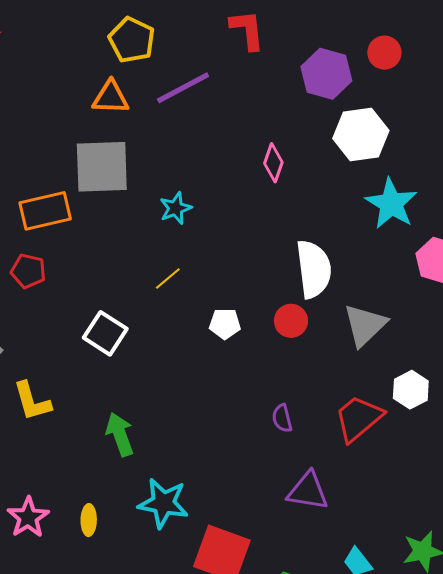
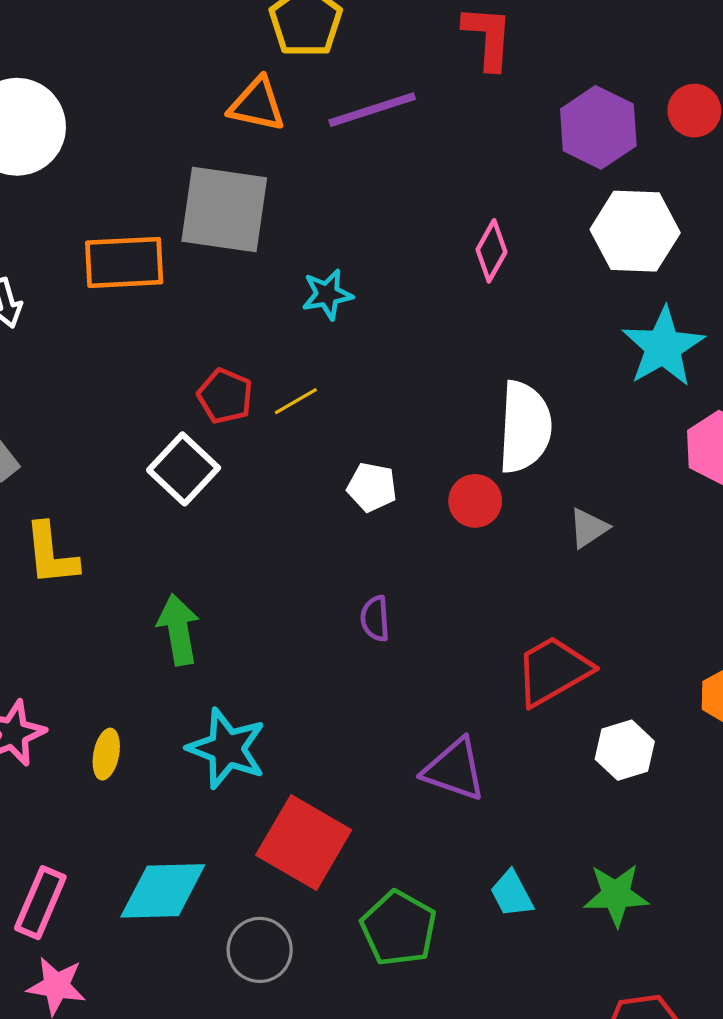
red pentagon: (28, 271) -> (225, 396), moved
gray triangle: (365, 325) -> (589, 528), size x0.6
white hexagon: (411, 390) -> (625, 750), moved
purple semicircle: (282, 418) -> (375, 619), moved

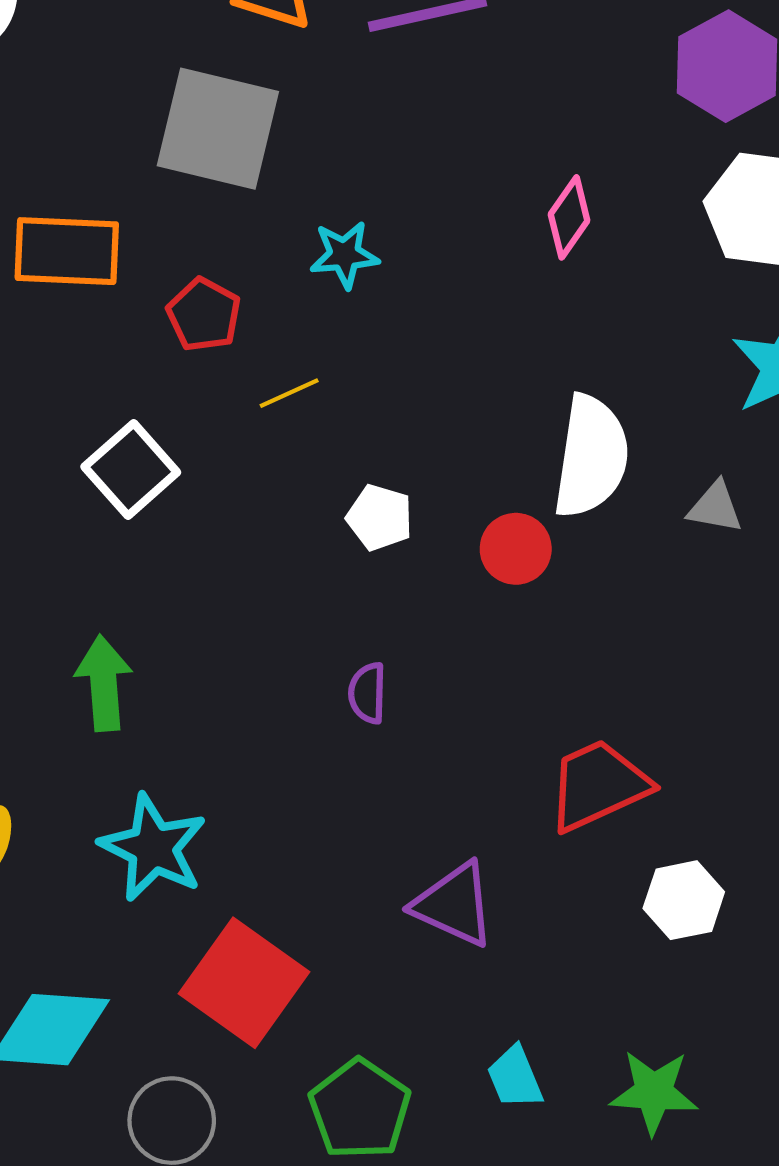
orange rectangle: (124, 262) -> (67, 251), moved
red pentagon: (225, 396) -> (204, 315), moved
gray triangle: (589, 528) -> (715, 507), moved, turned 39

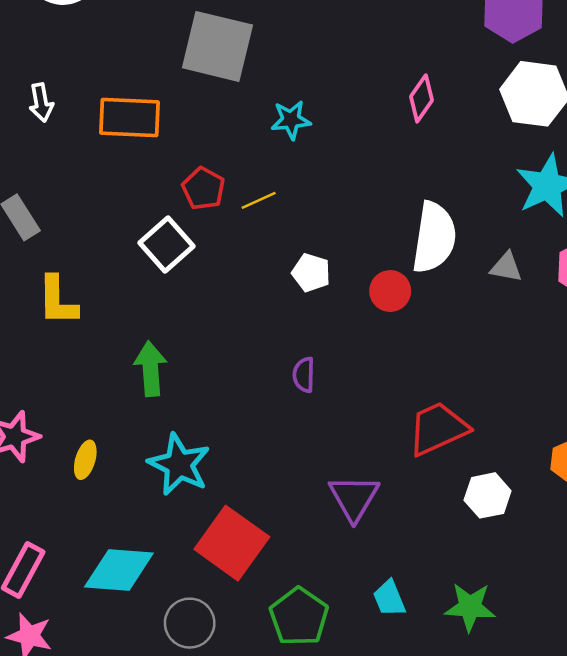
red pentagon: (204, 315) -> (203, 188), moved
purple triangle: (454, 905) -> (354, 498), turned 36

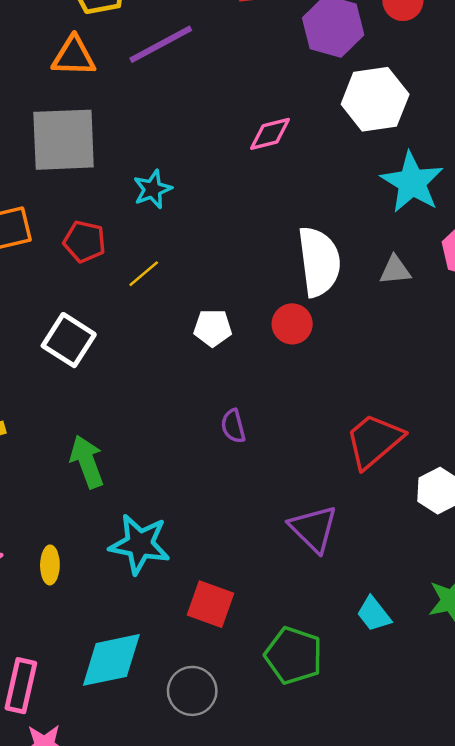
pink diamond: (421, 98) -> (270, 134), turned 57
red pentagon: (203, 188) -> (84, 242), moved
red square: (232, 543) -> (210, 604), size x0.7

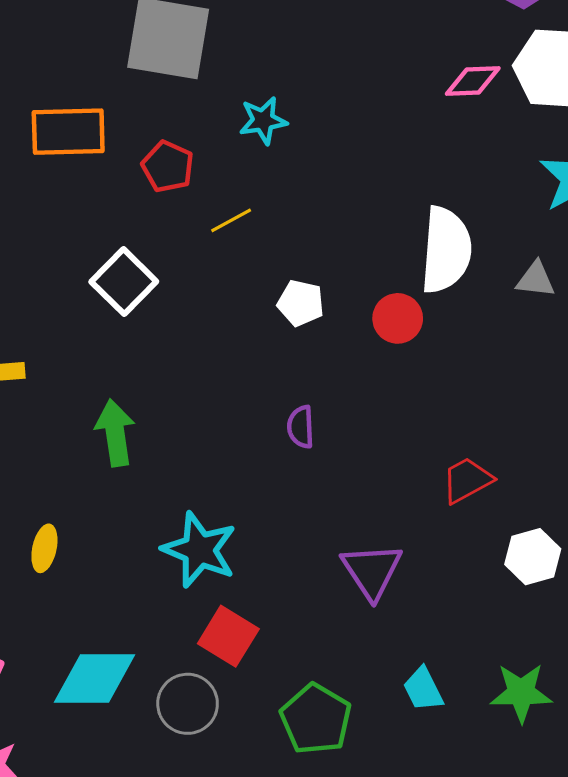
pink diamond: (270, 134) -> (473, 81), moved
red trapezoid: (374, 441) -> (467, 480), size x0.7
cyan star: (140, 544) -> (199, 550), moved
gray circle: (192, 691) -> (188, 704), moved

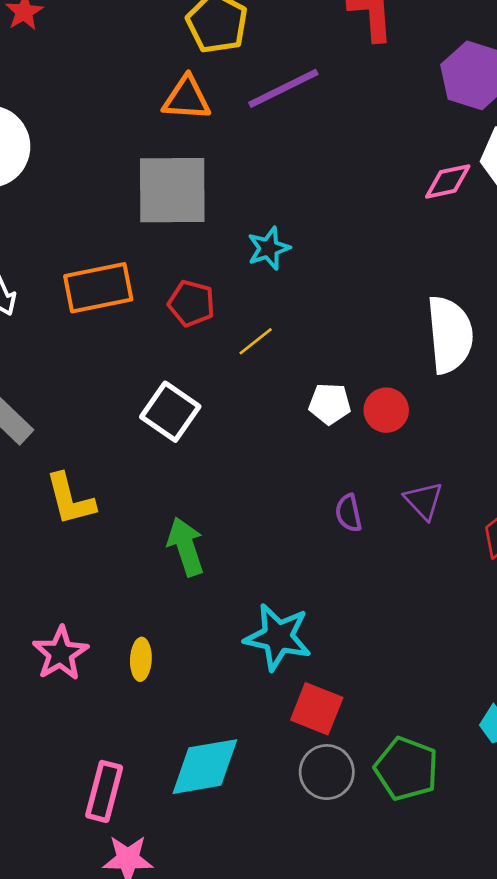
red circle: (398, 318) -> (386, 410), moved
purple triangle: (372, 571) -> (424, 501), moved, size x0.7
gray circle: (188, 704) -> (327, 772), moved

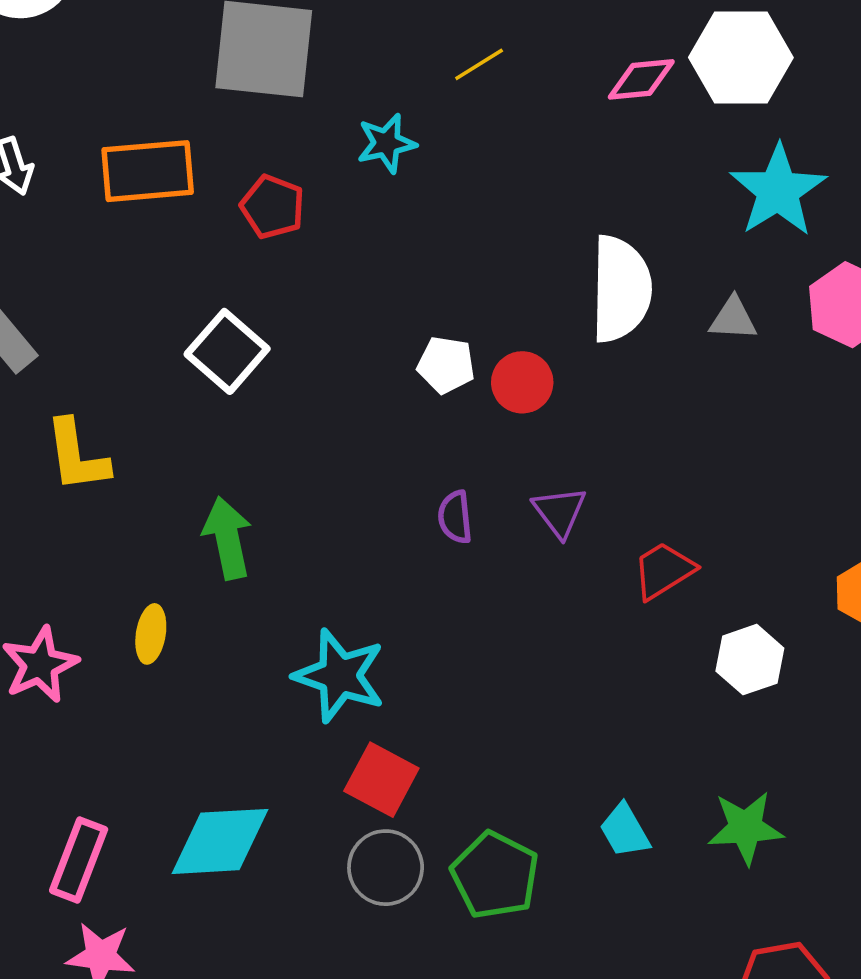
yellow line: (256, 341) -> (479, 64), moved
yellow ellipse: (141, 659) -> (151, 634), moved

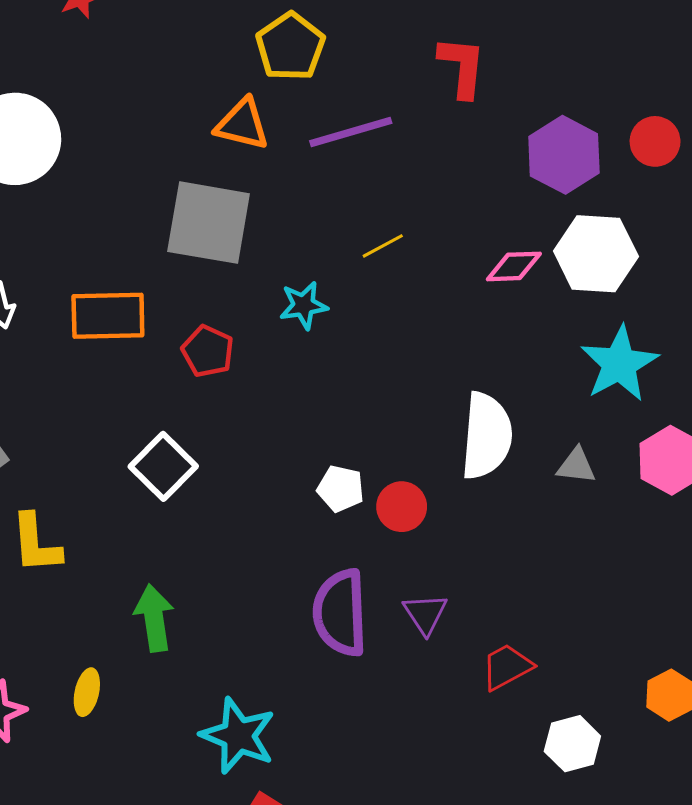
purple semicircle: (455, 517) -> (340, 613), size x2.0

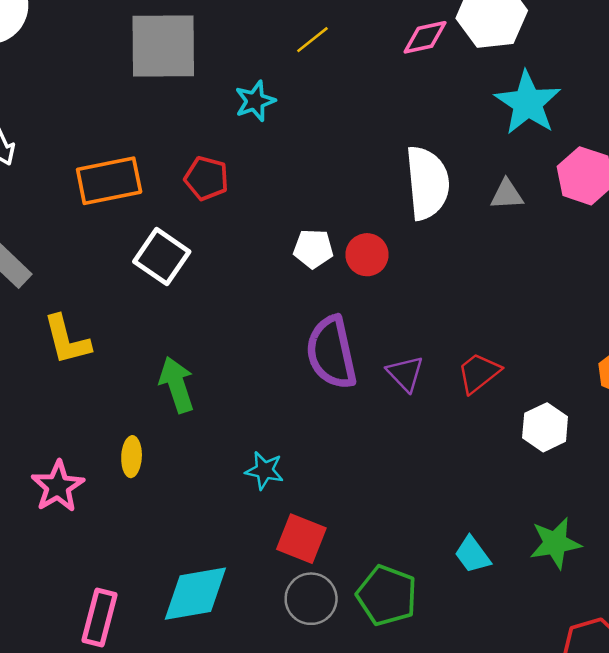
orange rectangle: (108, 316) -> (109, 181), moved
red pentagon: (208, 351) -> (206, 178), moved
purple triangle: (425, 614) -> (405, 373), moved
cyan star: (238, 736) -> (264, 470), size x0.6

